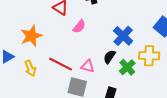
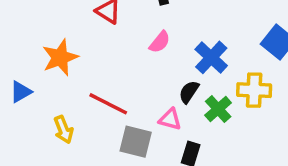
pink semicircle: (79, 27) -> (160, 42), moved
pink triangle: (88, 66) -> (170, 119), moved
yellow arrow: (30, 68) -> (64, 130), moved

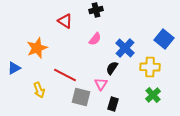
green cross: (218, 109) -> (153, 95), moved
pink triangle: (170, 119) -> (101, 84), turned 48

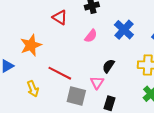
blue cross: (125, 48) -> (124, 30), moved

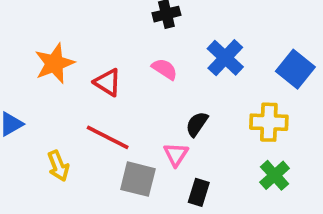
red triangle: (60, 17) -> (108, 82), moved
pink semicircle: (91, 36) -> (165, 69), turned -96
orange star: (31, 45) -> (55, 63), moved

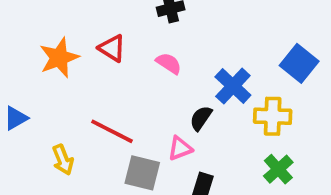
blue cross: (225, 58) -> (233, 86), moved
red triangle: (108, 82) -> (112, 48), moved
pink triangle: (176, 154) -> (180, 148), turned 36

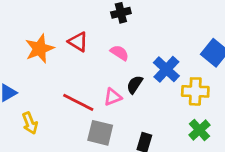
black semicircle: (201, 118) -> (135, 84), moved
pink triangle: (180, 148) -> (113, 97), moved
yellow arrow: (63, 160) -> (30, 123), moved

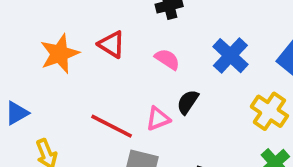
blue cross: (166, 69) -> (230, 56), moved
yellow cross: (195, 91) -> (269, 111), turned 32

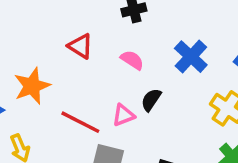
orange star: (60, 54) -> (32, 86), moved

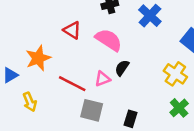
blue cross: (191, 57) -> (150, 16), moved
pink semicircle: (132, 60) -> (109, 40), size x1.6

